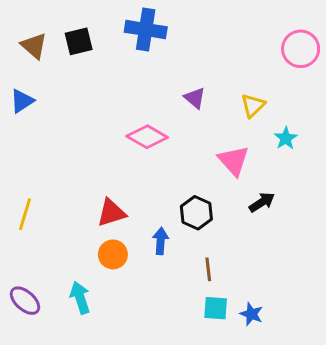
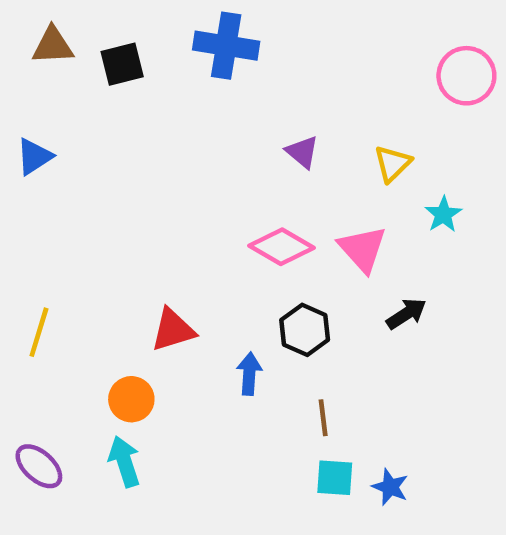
brown triangle: (34, 46) -> (53, 46), moved, turned -44
pink diamond: (147, 137) -> (282, 247), moved
orange circle: (113, 254) -> (131, 399), moved

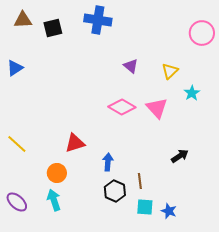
black arrow: (406, 314) -> (180, 156), moved
black hexagon: (305, 330) -> (115, 191), moved
yellow line: (39, 332) -> (17, 144), turned -65

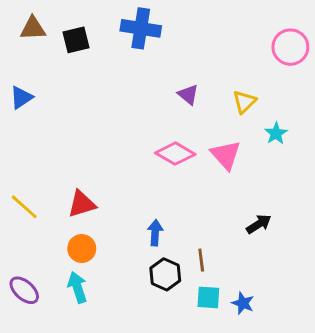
red triangle: (75, 143) -> (82, 204), moved

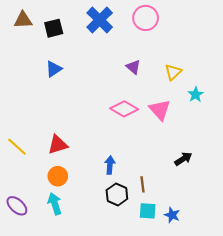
blue cross: (141, 28) -> (100, 20), turned 36
pink circle: (290, 47) -> (146, 18), moved
blue triangle: (21, 97) -> (54, 69), moved

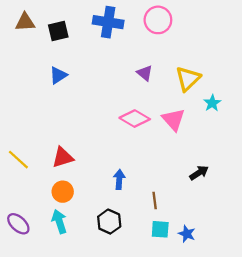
blue cross: (100, 20) -> (108, 22), turned -36
yellow triangle: (173, 72) -> (188, 79), size x1.4
black hexagon: (117, 195) -> (109, 222), moved

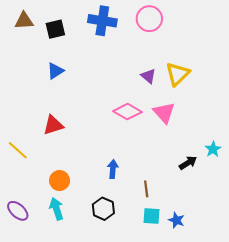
purple triangle: (145, 73) -> (148, 76), moved
cyan star: (212, 103) -> (213, 149), moved
red triangle: (63, 157) -> (53, 125), moved

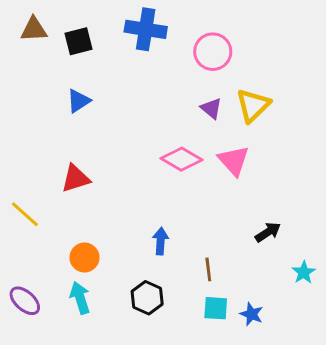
pink circle: (149, 19) -> (213, 52), moved
cyan star: (213, 149) -> (304, 272), moved

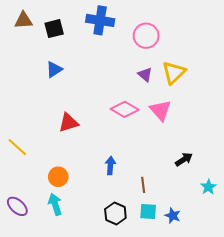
red triangle: (76, 178) -> (68, 123), moved
black hexagon: (147, 298) -> (115, 214), moved

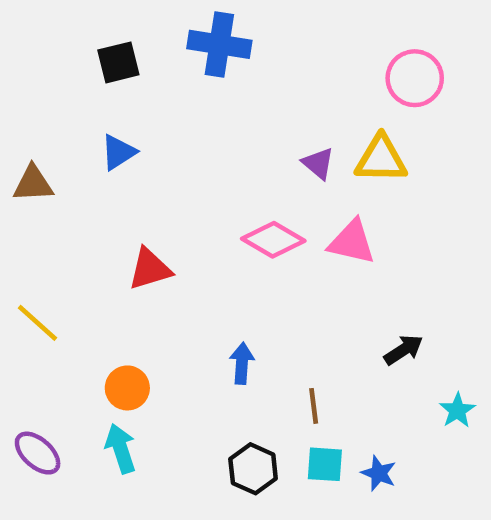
brown triangle: (23, 20) -> (33, 184), moved
pink circle: (146, 36) -> (415, 78), moved
yellow triangle: (174, 73) -> (381, 159), turned 45
pink triangle: (160, 110) -> (352, 242), turned -35

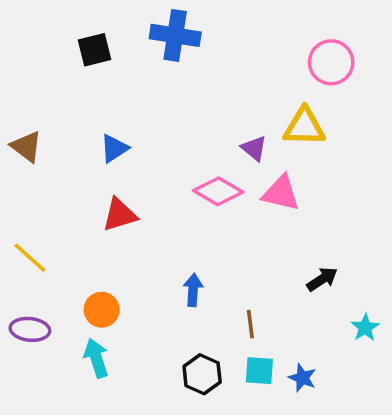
blue triangle: (118, 152) -> (114, 148), moved
purple triangle: (318, 163) -> (254, 148), moved
brown triangle: (33, 184) -> (26, 147), turned 40
purple ellipse: (38, 453) -> (30, 329), moved, turned -36

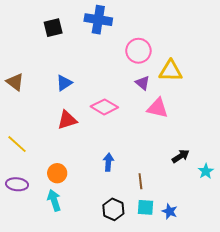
pink circle: (331, 62) -> (138, 51), moved
pink diamond: (218, 191) -> (104, 107), moved
cyan star: (365, 328) -> (206, 171), moved

